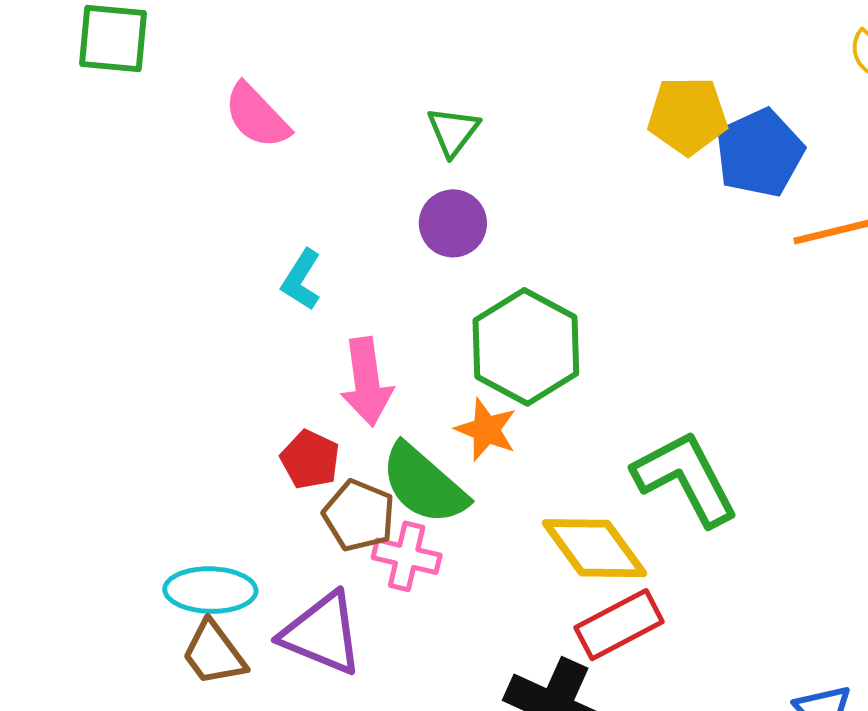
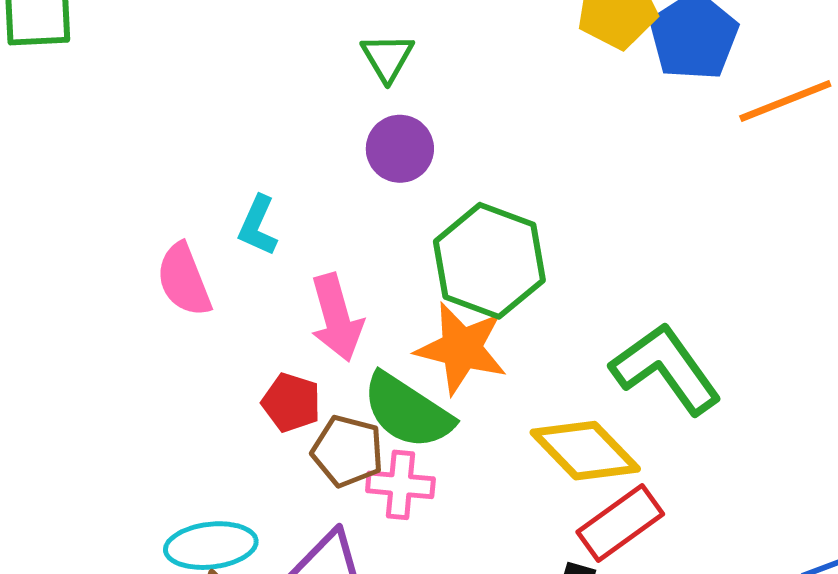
pink semicircle: (257, 116) -> (184, 280), moved, turned 30
orange star: (486, 430) -> (461, 348), size x1.5

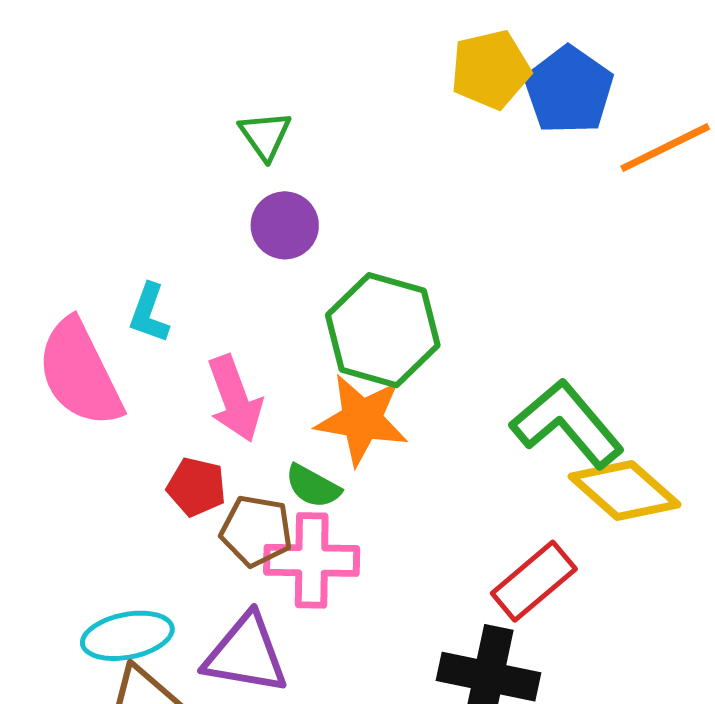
pink semicircle: (184, 280) -> (80, 373), size x1.5
green semicircle: (407, 411) -> (313, 486), size x0.6
yellow diamond: (585, 451) -> (624, 490), moved
pink cross: (400, 485) -> (312, 560), size x1.4

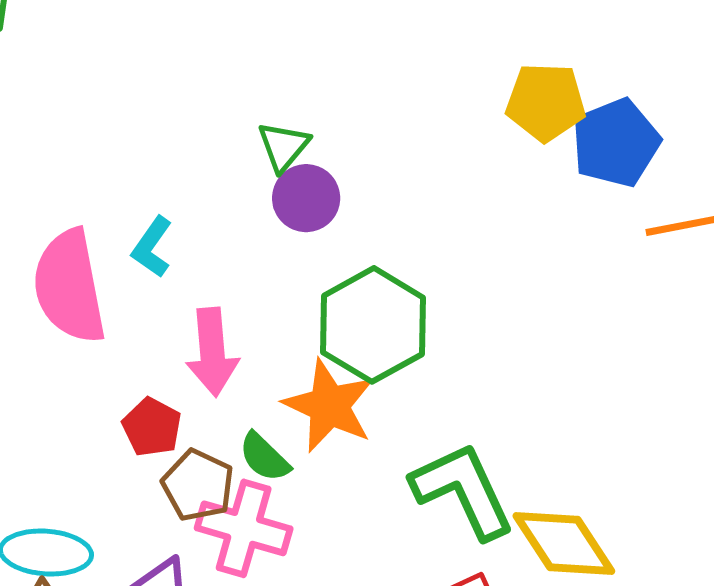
green triangle: (265, 135) -> (283, 146), moved
green L-shape: (567, 424) -> (463, 490), moved

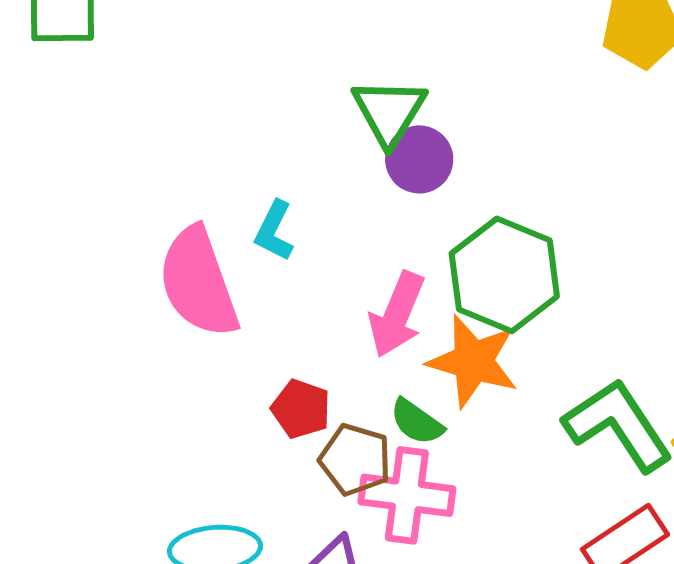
green triangle: (283, 146) -> (389, 112), size x1.4
pink arrow: (212, 352) -> (397, 315), moved, turned 36

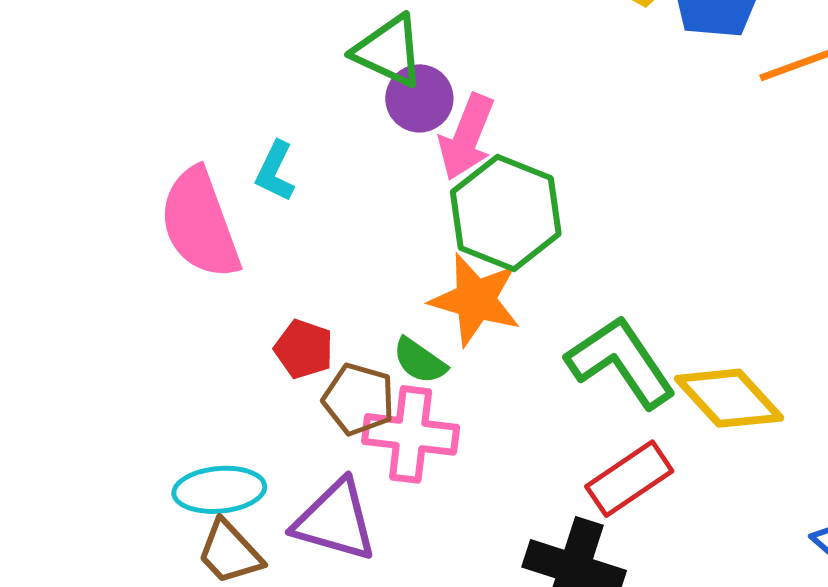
green triangle: (389, 112) -> (389, 51), turned -36
pink arrow: (397, 315) -> (467, 137), moved

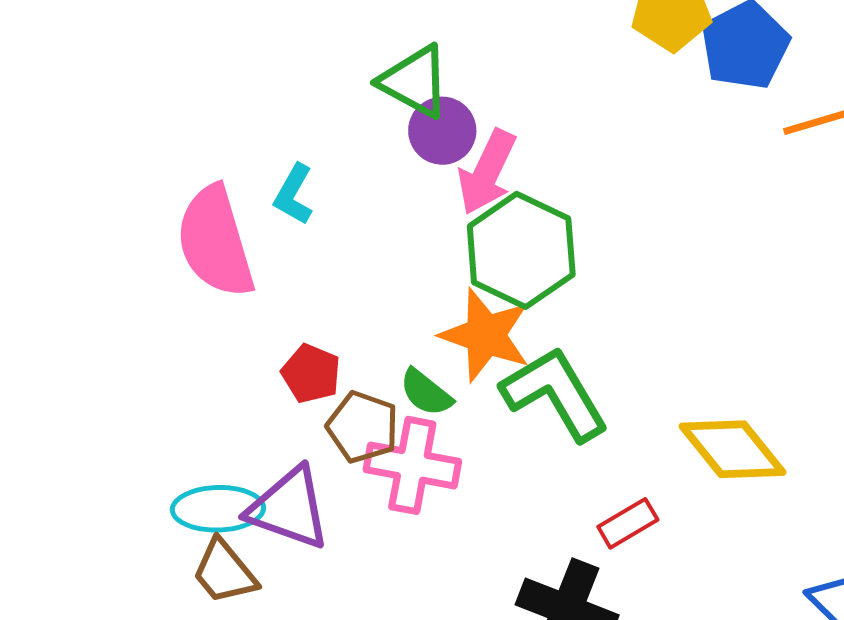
green L-shape: (621, 362) -> (555, 394), moved
red rectangle: (629, 479) -> (628, 523), size x0.7
purple triangle: (335, 521) -> (289, 508), moved

